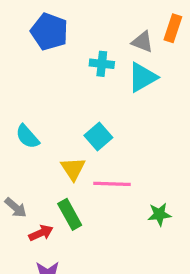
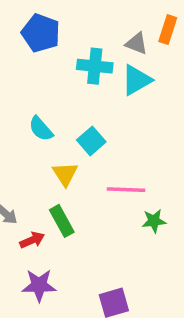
cyan cross: (102, 64) -> (95, 66), size x1.4
cyan semicircle: (27, 137) -> (41, 129), moved
pink line: (112, 184) -> (126, 190), moved

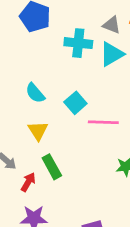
yellow triangle: (65, 174) -> (38, 131), moved
pink line: (126, 190) -> (103, 122), moved
red arrow: (32, 240) -> (28, 182), turned -36

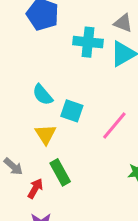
cyan square: (75, 103) -> (72, 111), moved, turned -30
pink line: (103, 122) -> (114, 126), turned -52

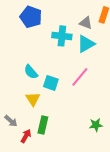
pink line: (114, 126) -> (80, 77), moved
green rectangle: (60, 172) -> (43, 125), turned 42

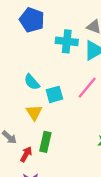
cyan square: (51, 83) -> (54, 94), turned -35

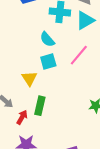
cyan semicircle: (32, 82) -> (47, 39), moved

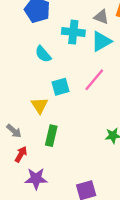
cyan semicircle: (47, 39) -> (43, 54), moved
red arrow: (22, 117) -> (21, 154), moved

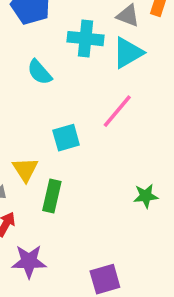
cyan square: (61, 87) -> (66, 138), moved
yellow triangle: (40, 105) -> (25, 169), moved

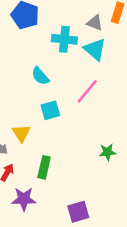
cyan triangle: (128, 53) -> (95, 49), turned -50
cyan semicircle: (40, 72) -> (40, 76), moved
green rectangle: (52, 196) -> (44, 167), moved

